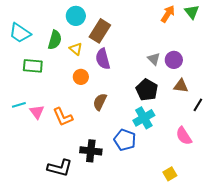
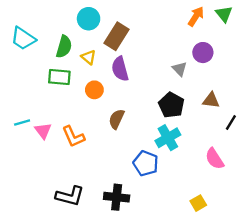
purple circle: (174, 60) -> (203, 53), moved
green rectangle: (33, 66) -> (59, 77), moved
black cross: (91, 151) -> (117, 197), moved

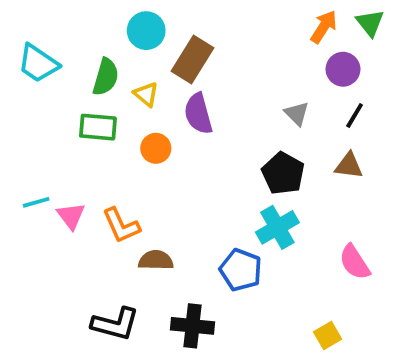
purple circle: (203, 53) -> (343, 69), moved
brown semicircle: (117, 119) -> (156, 260), moved, turned 66
black line: (231, 123) -> (355, 116), moved

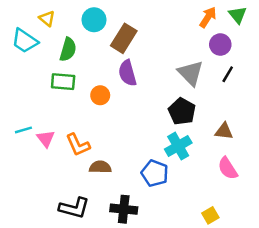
yellow triangle: (146, 94) -> (47, 19), moved
gray triangle: (297, 114) -> (191, 73), size x1.6
brown triangle: (349, 166) -> (224, 131), moved

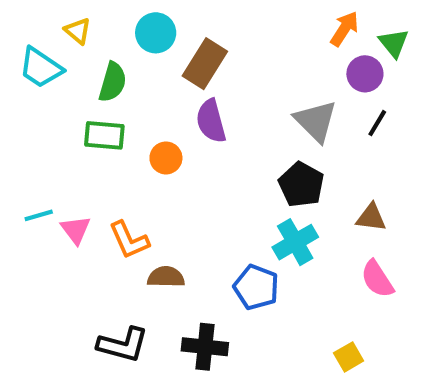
green triangle: (238, 15) -> (394, 43), moved

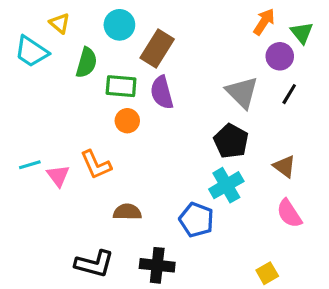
green rectangle: (104, 135) -> (121, 86), moved
brown triangle: (371, 217) -> (284, 166), turned 30
orange L-shape: (129, 240) -> (96, 165), moved

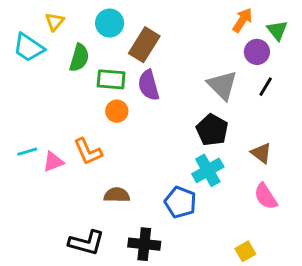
yellow triangle: (60, 23) -> (55, 22), turned 30
pink triangle: (58, 176) -> (53, 162), turned 45

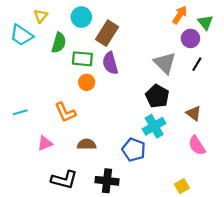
pink triangle: (53, 162) -> (45, 143), moved

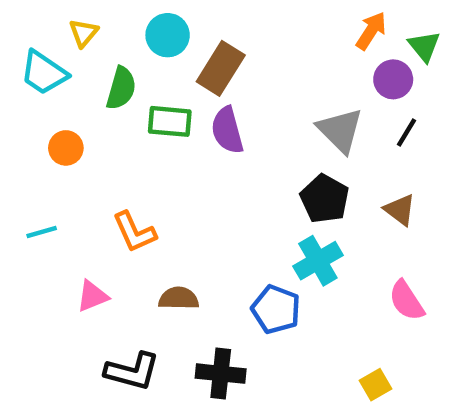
orange circle: (87, 82) -> (66, 148), moved
brown triangle: (194, 113) -> (400, 210), moved

